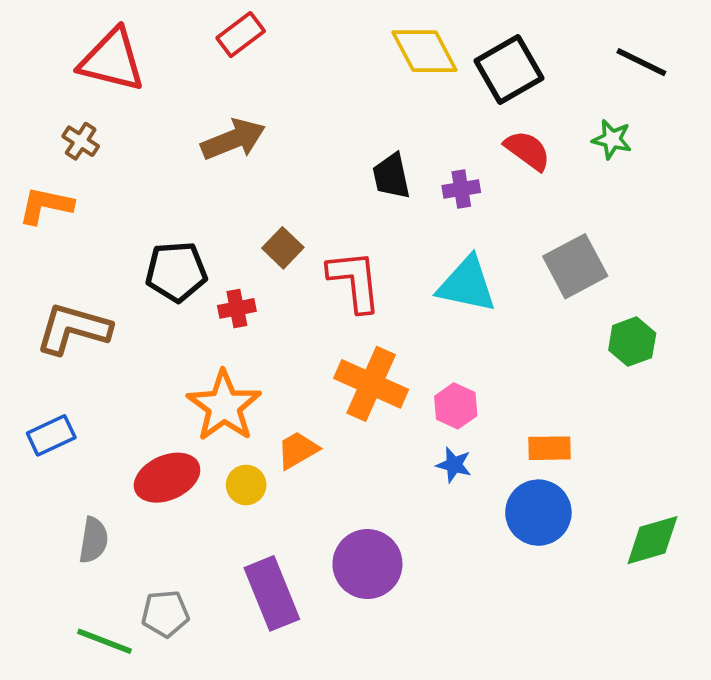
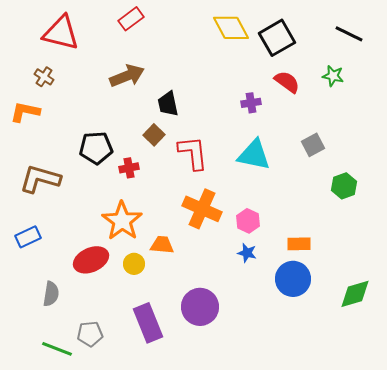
black trapezoid: (391, 176) -> (168, 104), moved
gray square: (575, 266) -> (313, 145), size x0.7
orange trapezoid: (298, 450) -> (162, 245), turned 35

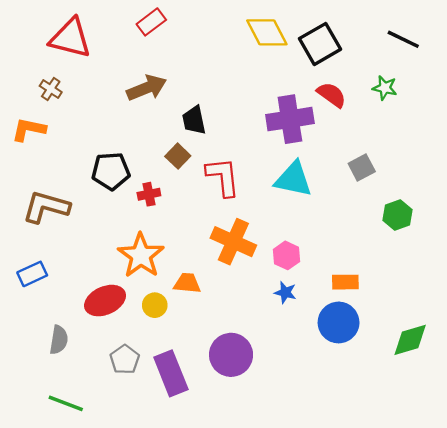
purple cross: (251, 103) -> (290, 119), size x2.0
gray pentagon: (90, 334) -> (125, 359), moved, turned -30

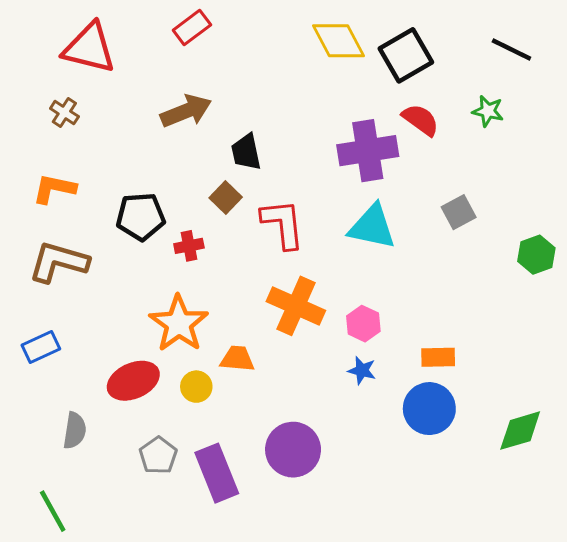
orange L-shape: (29, 129) -> (54, 189), moved
green hexagon: (397, 215) -> (536, 255), moved
green line: (66, 403) -> (53, 511), moved, turned 40

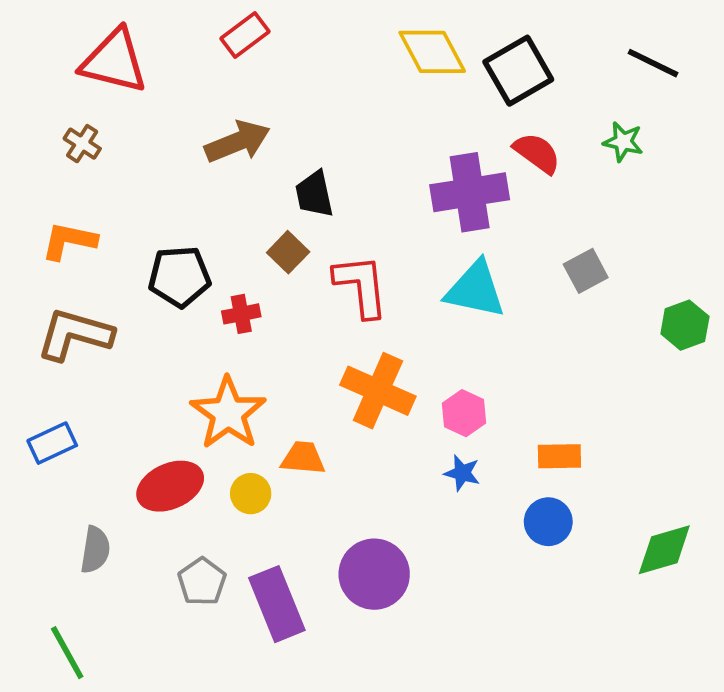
blue circle: (429, 409) -> (548, 522), size x0.7

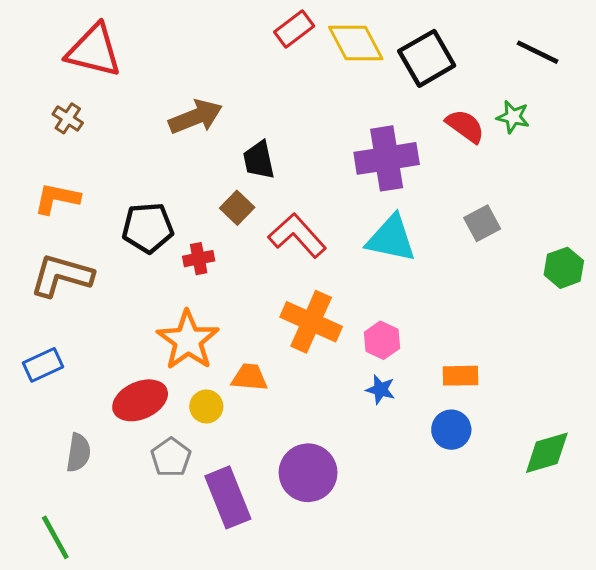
red rectangle: (245, 35) -> (294, 29), moved
red semicircle: (537, 153) -> (465, 126), moved
red L-shape: (361, 286) -> (297, 235), turned -36
gray pentagon: (202, 582) -> (171, 457), moved

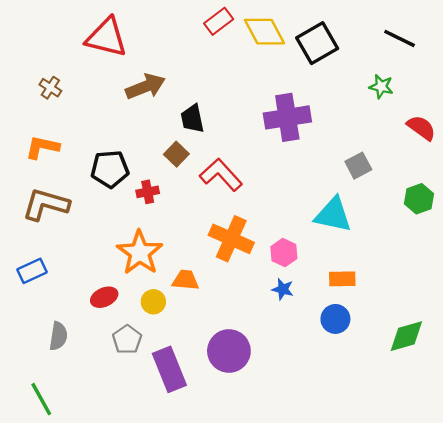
red triangle: (94, 51) -> (106, 37), moved
red semicircle: (465, 126) -> (421, 128), moved
cyan triangle: (391, 239) -> (333, 215), moved
red ellipse: (140, 400) -> (104, 297), size x0.7

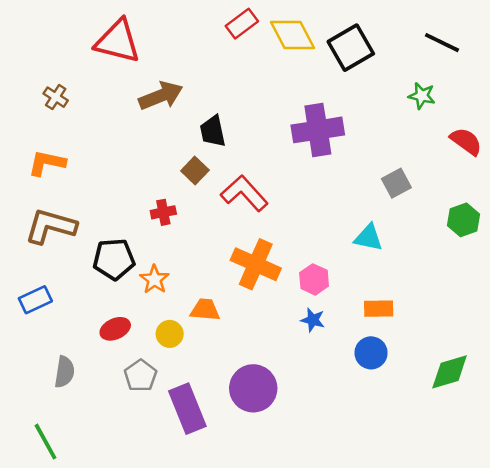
black pentagon: (110, 169) -> (114, 259), moved
cyan triangle: (333, 215) -> (368, 238), size x0.7
orange star: (140, 253) -> (154, 279), size x0.6

